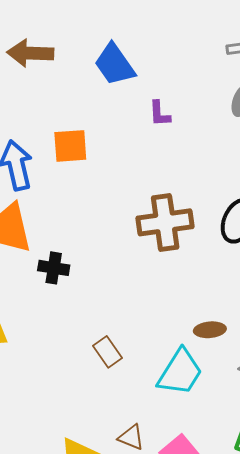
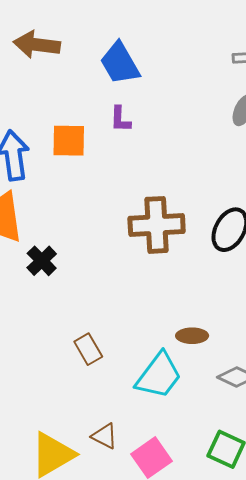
purple L-shape: (160, 114) -> (120, 119), moved
black cross: (54, 268) -> (42, 261), turned 32

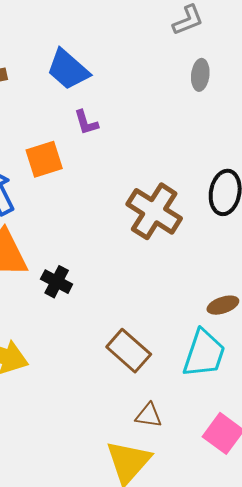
brown cross: (157, 225) -> (154, 211), turned -36
brown rectangle: (88, 349) -> (129, 351), size x1.4
brown triangle: (104, 436) -> (149, 415), moved

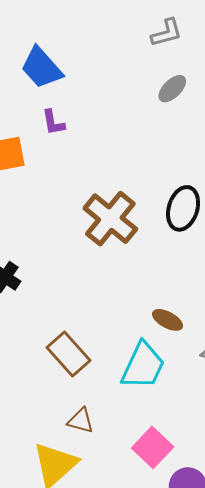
gray ellipse: (200, 75) -> (172, 89), turned 32
brown ellipse: (223, 305) -> (168, 320), turned 40

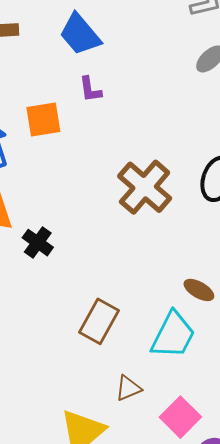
brown rectangle: (69, 354) -> (99, 321), turned 69
brown triangle: (81, 421) -> (128, 388), moved, turned -40

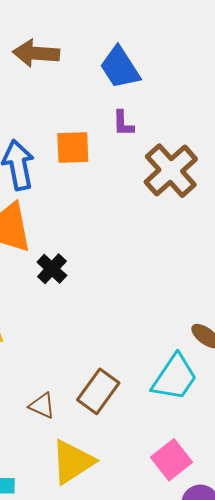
brown cross: (145, 187) -> (171, 171), moved
brown rectangle: (99, 321) -> (98, 391), moved
brown triangle: (128, 388) -> (42, 406), moved, turned 40

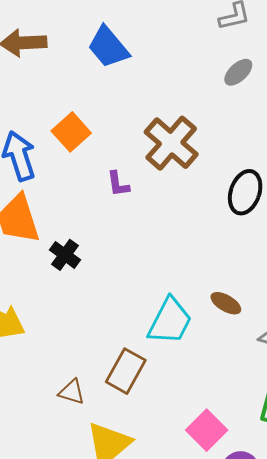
purple L-shape: (123, 123) -> (118, 184), moved
orange square: (73, 147) -> (71, 132), turned -33
cyan trapezoid: (175, 378) -> (170, 321), moved

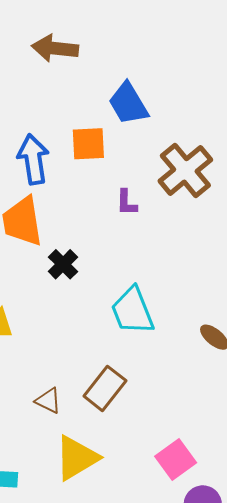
blue trapezoid: (108, 47) -> (128, 104), moved
orange square: (71, 132) -> (88, 144), turned 30
cyan trapezoid: (170, 321) -> (133, 311), moved, turned 122

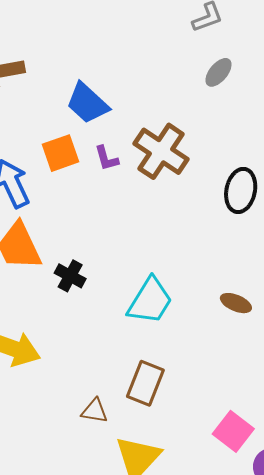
purple L-shape: (127, 203) -> (106, 158), moved
cyan trapezoid: (133, 311) -> (150, 301), turned -110

